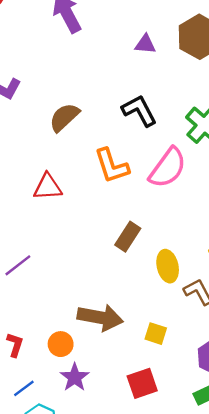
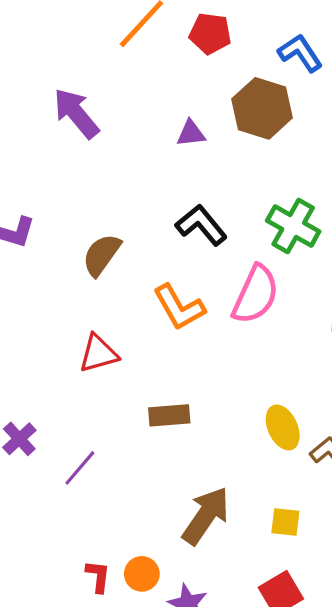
brown rectangle: (128, 237) -> (169, 415), moved, turned 64
brown arrow: (100, 317) -> (206, 516), turned -54
orange circle: (61, 344) -> (142, 574), moved

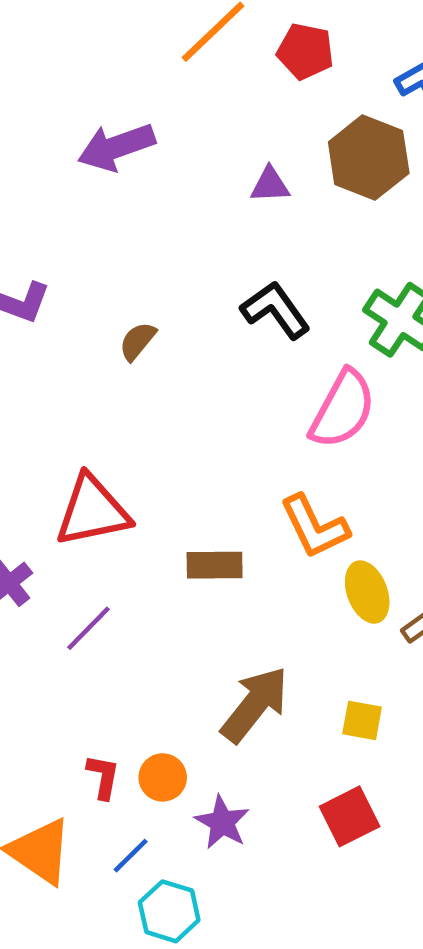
purple arrow: (76, 113) -> (116, 147), turned -74
brown semicircle: (102, 255) -> (138, 341), size x0.7
orange L-shape: (179, 307) -> (314, 527), moved
red triangle: (98, 354) -> (92, 511), moved, size x1.4

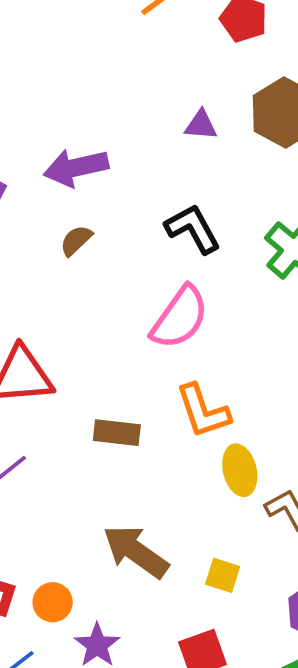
purple arrow: (116, 147) -> (76, 168), moved
pink semicircle: (343, 409) -> (180, 318), moved
brown arrow: (255, 704) -> (136, 551), turned -100

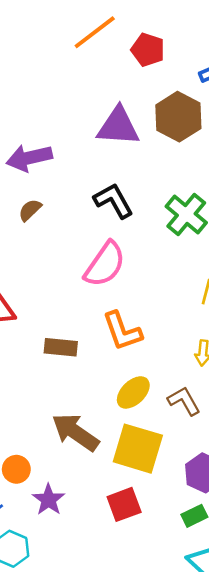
purple triangle: (201, 125) -> (118, 126), size x1.8
yellow ellipse: (240, 470) -> (133, 392), moved, turned 60
yellow square: (223, 575) -> (138, 449), size x2.0

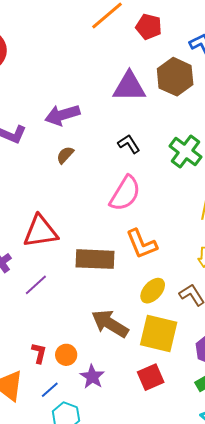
black L-shape: (113, 201) -> (129, 144), size x0.7
brown rectangle: (61, 347) -> (95, 259), size x1.5

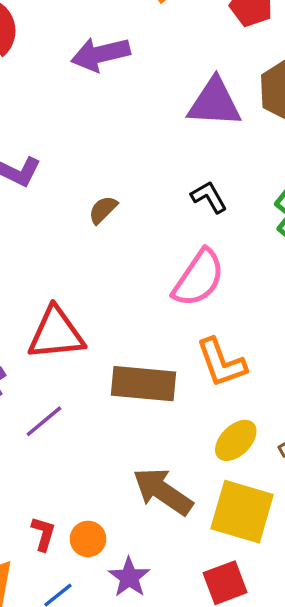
purple arrow: (62, 115) -> (100, 54), moved

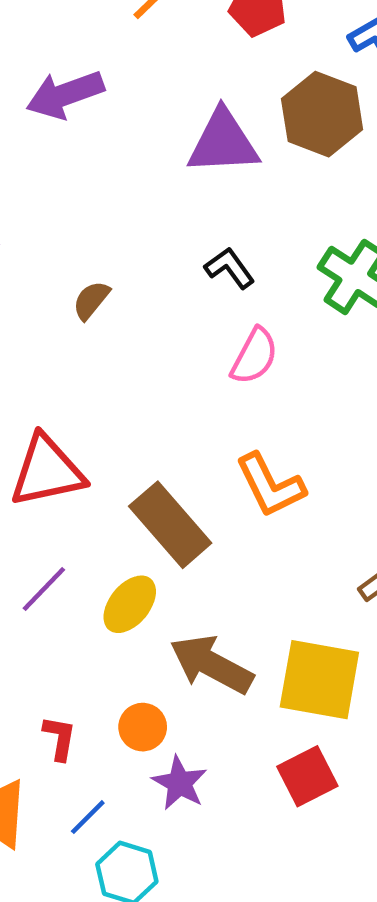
pink semicircle: (199, 278) -> (254, 356), moved, size x0.7
brown rectangle: (143, 384) -> (170, 525), turned 50
yellow ellipse: (236, 440) -> (130, 604), moved
orange circle: (88, 539) -> (143, 727), moved

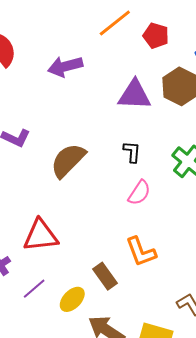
black L-shape: (230, 268) -> (132, 152), turned 35
brown semicircle: (91, 300) -> (68, 160), size x2.0
brown rectangle: (170, 525) -> (105, 276), moved, size x0.7

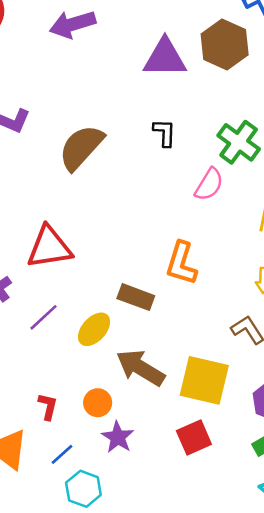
pink semicircle: (139, 193) -> (209, 184), moved
orange L-shape: (141, 252) -> (181, 263), turned 40
brown rectangle: (105, 276) -> (136, 297), turned -32

